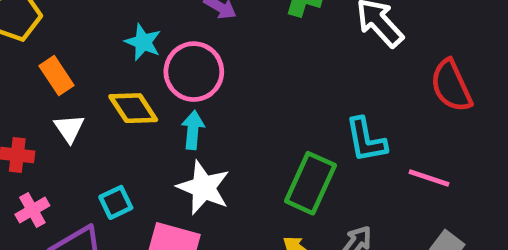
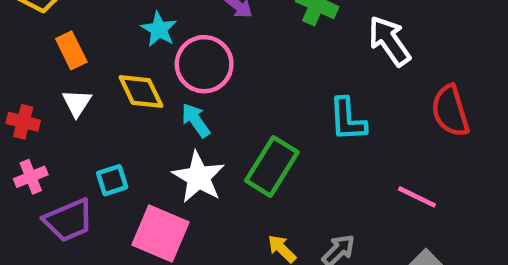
cyan arrow: (193, 130) -> (196, 120), turned -48
cyan L-shape: (366, 140) -> (348, 120), moved
green rectangle: (310, 183) -> (272, 166), moved

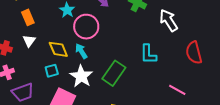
yellow diamond: (141, 91) -> (58, 49), moved
cyan square: (112, 180) -> (52, 71), moved

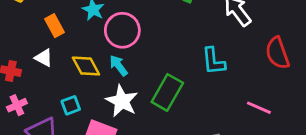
orange rectangle: (28, 17) -> (55, 26), moved
white triangle: (29, 41) -> (44, 58), turned -32
cyan square: (52, 71) -> (71, 105), moved

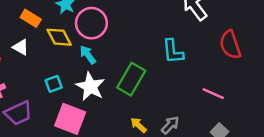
orange rectangle: (55, 26) -> (31, 18), turned -30
yellow diamond: (86, 66) -> (59, 37), moved
cyan square: (71, 105) -> (54, 84), moved

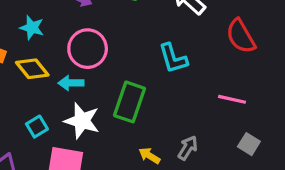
pink circle: (91, 23) -> (88, 49), moved
cyan arrow: (88, 55) -> (71, 83), turned -42

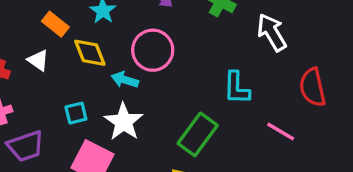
pink line: (232, 99) -> (281, 132), moved
green rectangle: (130, 102) -> (198, 134), moved

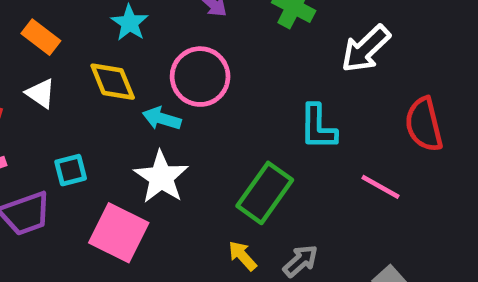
orange rectangle: (55, 24) -> (41, 37), moved
white arrow: (272, 32) -> (366, 49), turned -102
cyan square: (76, 113) -> (71, 170), moved

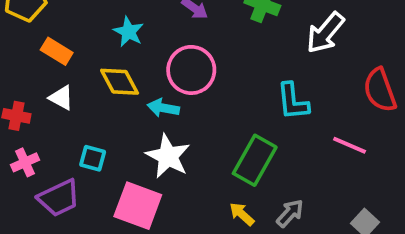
cyan square: (71, 170) -> (93, 158), turned 36

